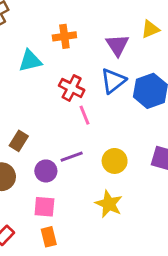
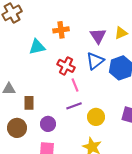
yellow triangle: (150, 29) -> (121, 33), moved
brown rectangle: (19, 141) -> (29, 103), turned -32
purple line: (72, 157) -> (74, 106), moved

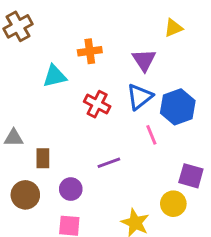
yellow triangle: (121, 33) -> (173, 28), moved
pink line: (75, 85) -> (151, 135), moved
yellow circle: (96, 117) -> (173, 204), moved

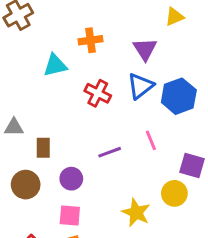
pink line: (151, 135) -> (151, 140), moved

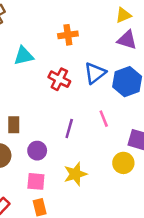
orange cross: (90, 40) -> (68, 35), moved
purple triangle: (145, 49) -> (127, 40), moved, turned -40
purple line: (110, 152) -> (69, 128), turned -54
yellow star: (136, 213) -> (75, 174), moved, turned 30

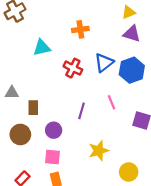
yellow circle: (123, 163) -> (129, 172), moved
yellow star: (75, 174) -> (99, 151), moved

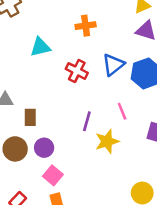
purple circle: (54, 130) -> (44, 148), moved
yellow star: (99, 151) -> (107, 141), moved
pink square: (53, 157) -> (53, 175), turned 35

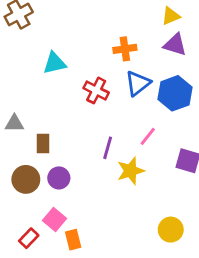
orange cross: (86, 26) -> (125, 49), moved
pink line: (122, 111) -> (148, 136), turned 60
pink square: (53, 175) -> (55, 220), moved

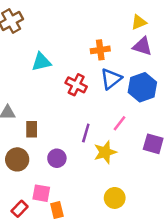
purple circle: (59, 178) -> (57, 158), moved
pink square: (55, 220) -> (41, 193), turned -30
yellow circle: (171, 230) -> (115, 198), moved

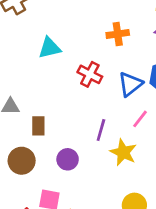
blue triangle: (111, 79) -> (130, 84), moved
yellow star: (105, 152) -> (123, 152), turned -30

